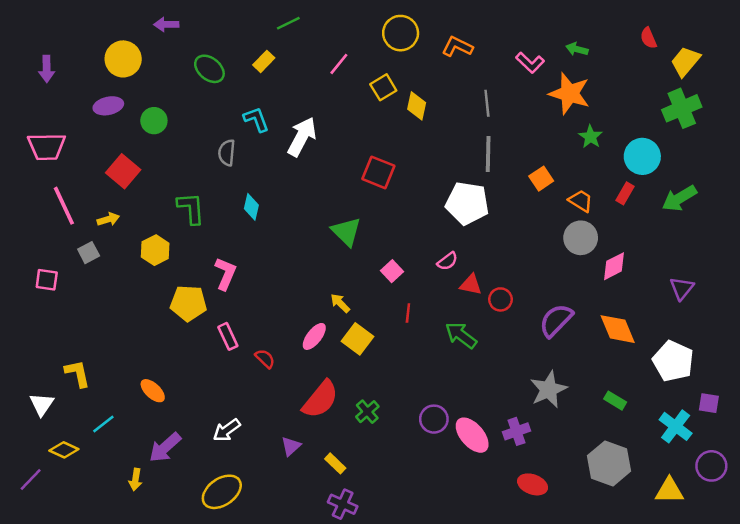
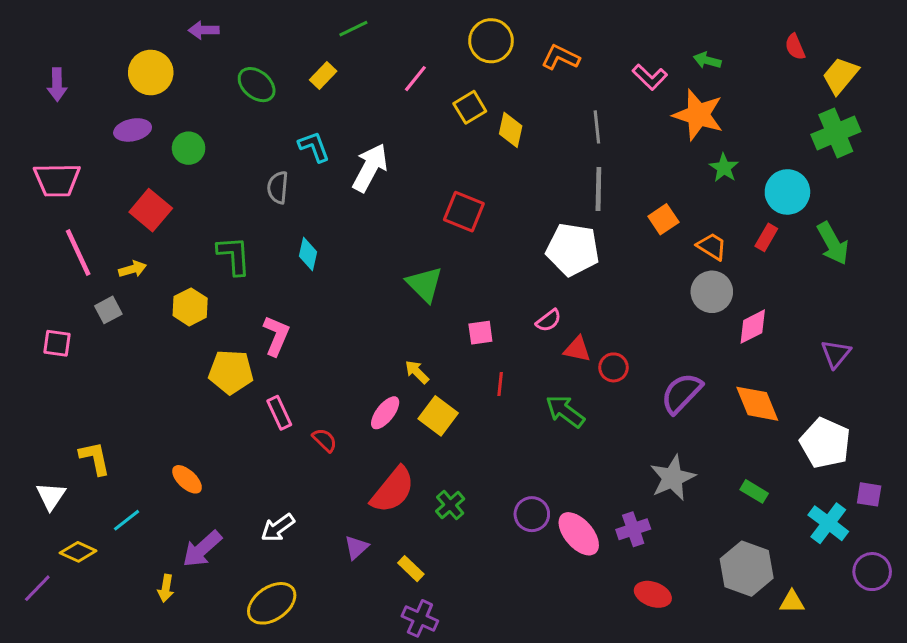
green arrow: (679, 198) -> (833, 243), turned -88
pink square: (392, 271) -> (480, 333), turned 35
yellow triangle: (669, 491) -> (792, 602), moved, size x0.7

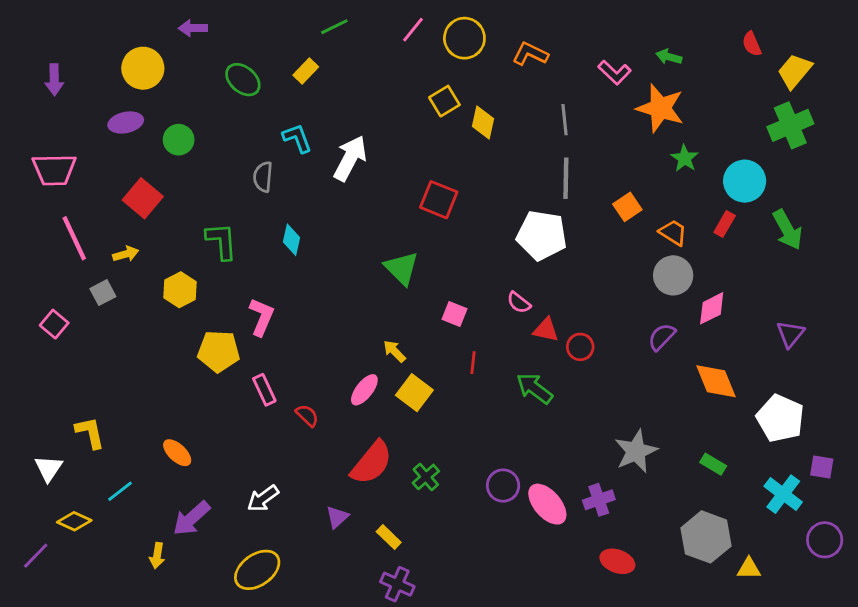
pink line: (415, 79) -> (413, 30), moved
pink semicircle: (548, 321) -> (519, 303), turned 75
pink square: (480, 333) -> (454, 314), turned 30
pink square: (57, 343) -> (54, 324), turned 32
purple semicircle: (682, 393) -> (662, 337), moved, size x0.7

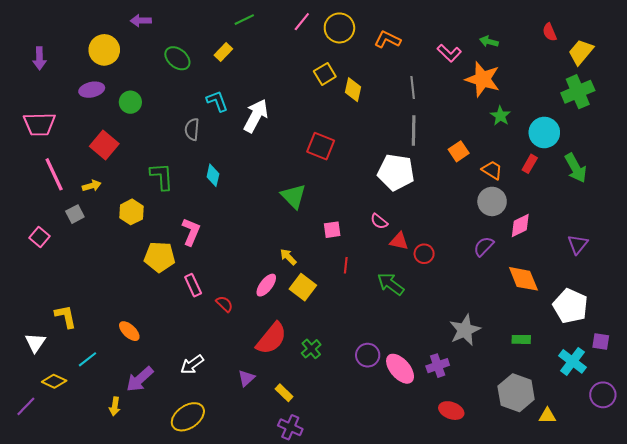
pink square: (454, 314) -> (332, 230), turned -30
green rectangle: (713, 464) -> (521, 339), turned -30

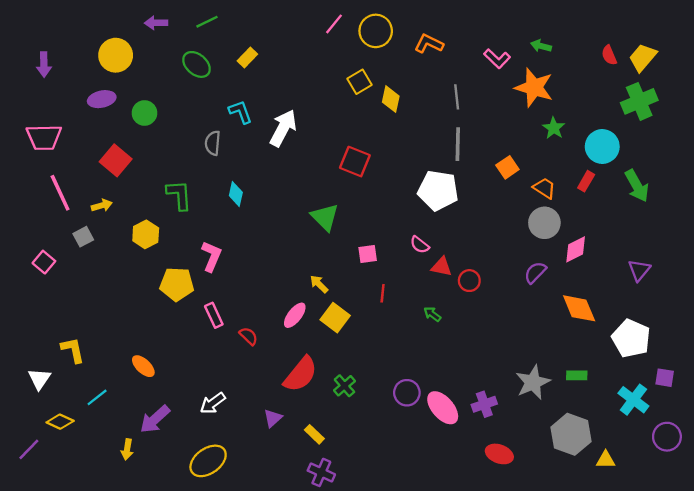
green line: (244, 20) -> (207, 22), moved
red semicircle: (550, 32) -> (609, 55), moved
green arrow: (391, 284) -> (432, 314), size x0.6
gray star: (465, 330) -> (533, 382), moved

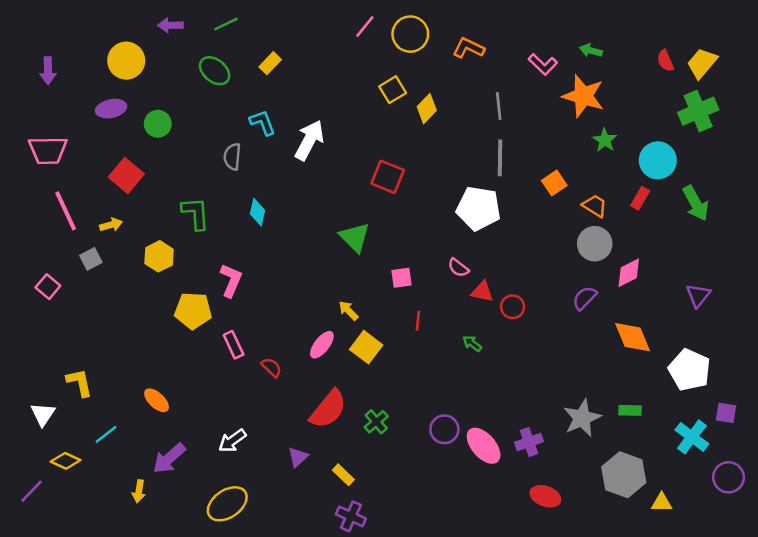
yellow diamond: (391, 99) -> (427, 109), turned 32

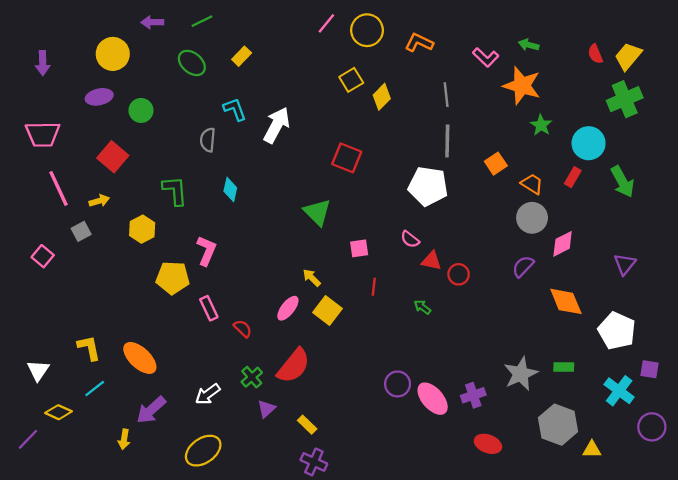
yellow L-shape: (79, 383) -> (89, 348), moved
orange ellipse: (157, 400) -> (140, 358), size x1.5
green cross: (376, 422) -> (252, 377), moved

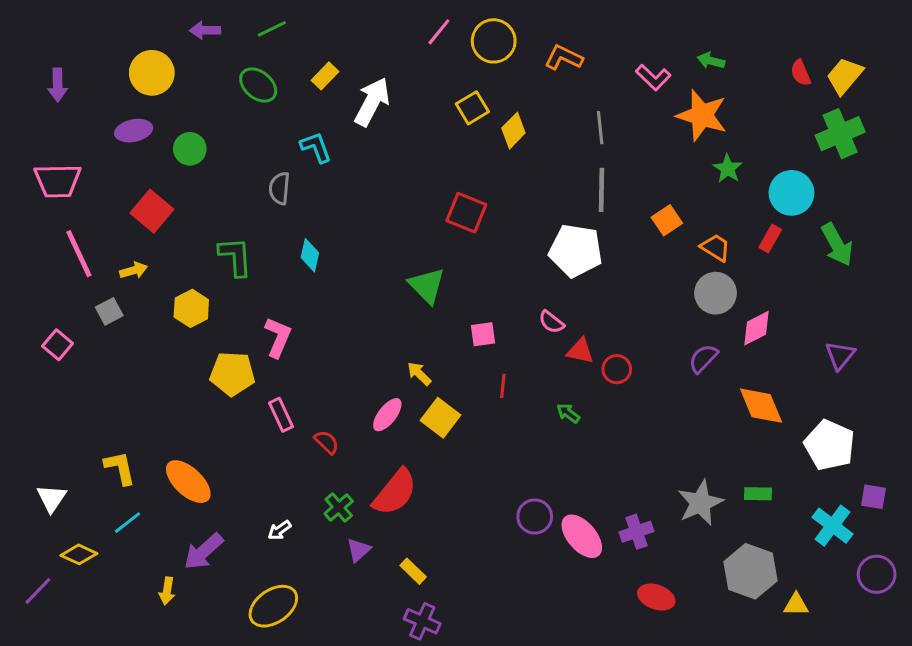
white arrow: (277, 125) -> (372, 102), moved
white arrow: (208, 394) -> (279, 530), size x0.7

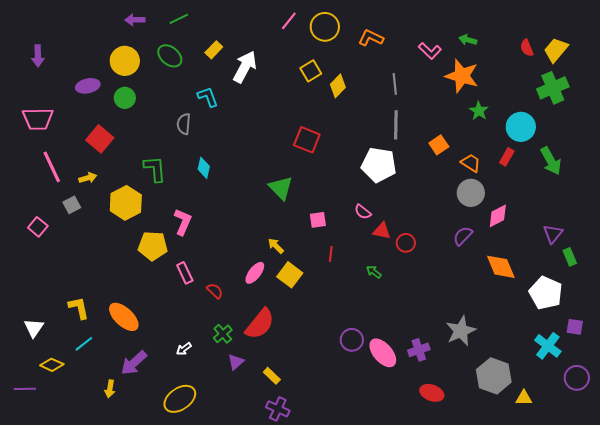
yellow circle: (152, 73) -> (125, 61), moved
yellow hexagon: (191, 308) -> (126, 203), size x1.4
green rectangle: (758, 494) -> (570, 257), moved, turned 66
purple line: (38, 591) -> (25, 389), turned 45

